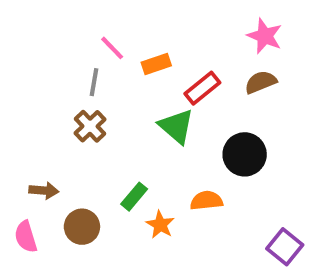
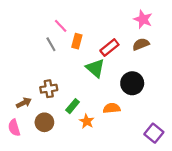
orange rectangle: (156, 64) -> (77, 41), moved, turned -56
gray line: (94, 82) -> (51, 44), turned -40
brown cross: (90, 126) -> (49, 89), moved, turned 35
brown arrow: (44, 191) -> (24, 103), turned -32

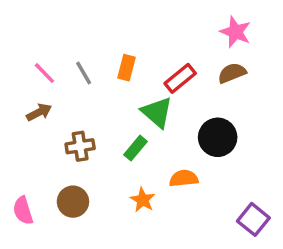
pink line: (61, 26) -> (44, 73), moved
brown arrow: (24, 103) -> (39, 112), moved
green rectangle: (73, 106) -> (135, 148), moved

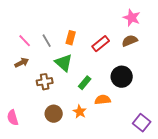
green triangle: (157, 112) -> (64, 63), moved
green rectangle: (135, 148) -> (85, 83), moved
brown circle: (73, 202) -> (54, 114), moved

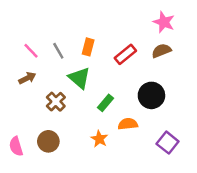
brown cross: (45, 82) -> (56, 102), turned -35
brown circle: (54, 114) -> (48, 141), moved
purple square: (142, 123) -> (168, 143), moved

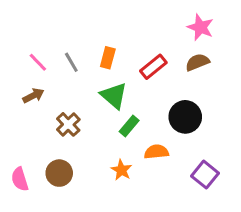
green triangle: (79, 78) -> (114, 96), moved

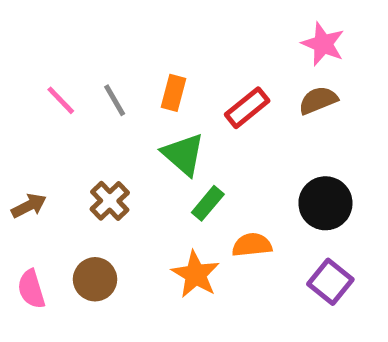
brown arrow: (33, 96) -> (29, 206), moved
black circle: (185, 117) -> (325, 203), moved
orange star: (121, 170) -> (196, 274), size x1.4

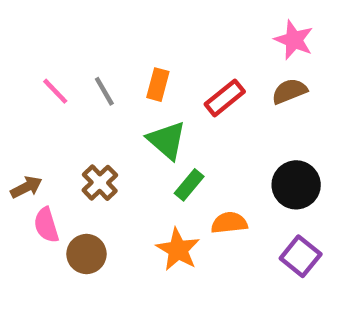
pink semicircle: (31, 289) -> (46, 225), moved

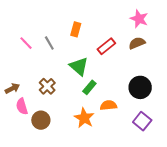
orange rectangle: (158, 85) -> (76, 29), moved

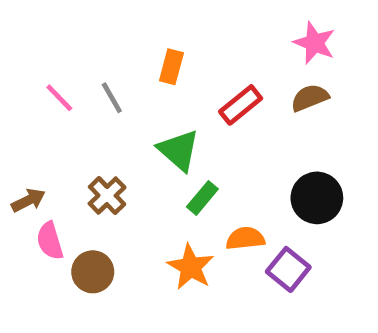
purple square: (142, 121) -> (288, 269), moved

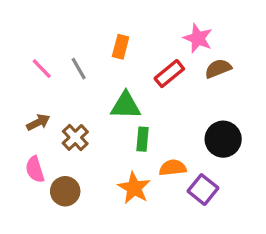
pink star: (314, 43) -> (198, 38), moved
green triangle: (179, 150) -> (126, 106), turned -40
green rectangle: (202, 198) -> (142, 139), turned -35
brown arrow: (28, 200) -> (38, 122), moved

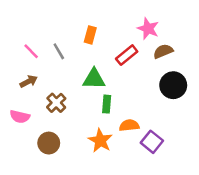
brown arrow: (38, 122) -> (29, 81), moved
black circle: (223, 139) -> (173, 85), moved
pink semicircle: (35, 169) -> (20, 117), moved, turned -60

